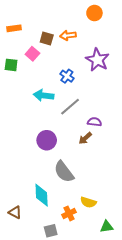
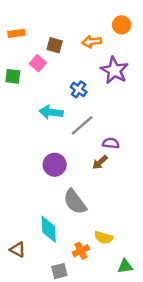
orange circle: (94, 13) -> (122, 25), moved
orange arrow: (68, 35) -> (92, 42), moved

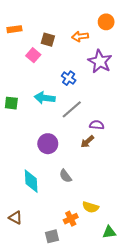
green square: (13, 76) -> (11, 103), moved
gray semicircle: (75, 202) -> (65, 176), size x0.6
cyan diamond: (49, 229) -> (31, 181), moved

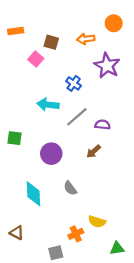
green square: (11, 103) -> (14, 138), moved
purple semicircle: (97, 125) -> (103, 125), moved

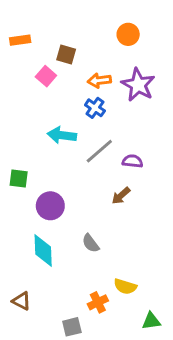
orange circle: (114, 23) -> (128, 34), moved
orange arrow: (86, 39) -> (99, 80), moved
purple circle: (51, 154) -> (50, 206), moved

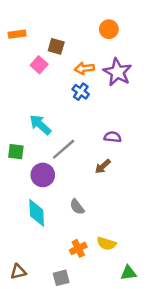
cyan arrow: (62, 135) -> (40, 125), moved, turned 35
gray line: (99, 151) -> (64, 149), moved
brown triangle: (21, 301) -> (18, 272), moved, turned -42
orange cross: (98, 302) -> (78, 248), moved

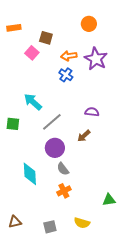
purple circle: (43, 175) -> (55, 148), moved
yellow semicircle: (106, 244) -> (82, 223), moved
orange cross: (78, 248) -> (64, 191), moved
green triangle: (128, 273) -> (109, 200), moved

